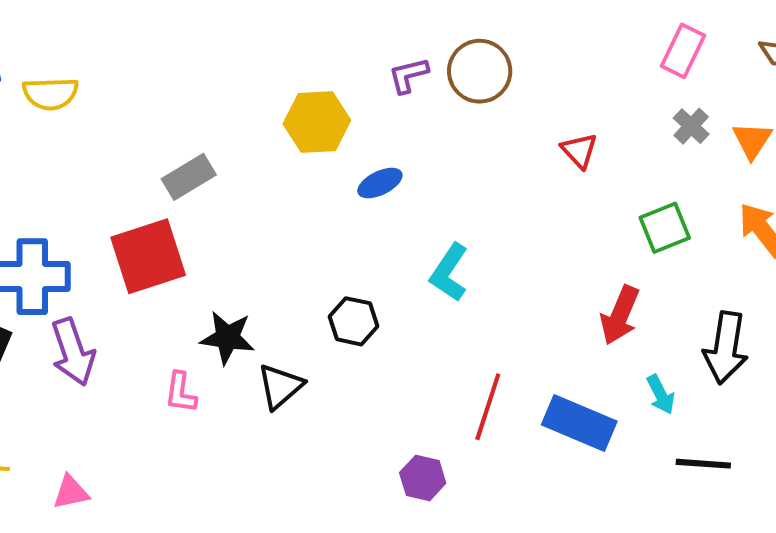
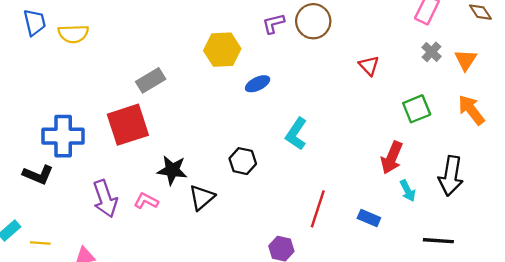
purple arrow: (73, 352) -> (105, 199), moved
pink L-shape: (181, 393) -> (146, 201), turned 110
cyan arrow: (661, 395) -> (408, 191), moved
blue rectangle: (579, 423) -> (369, 218), size x0.6

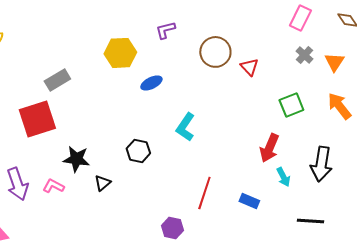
brown circle: (313, 21) -> (215, 52), moved
black triangle: (202, 197) -> (102, 183), size x0.7

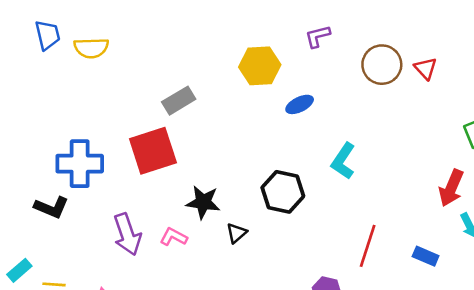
red triangle: (249, 67) -> (426, 68), moved
black hexagon: (138, 151) -> (283, 192), size x1.4

